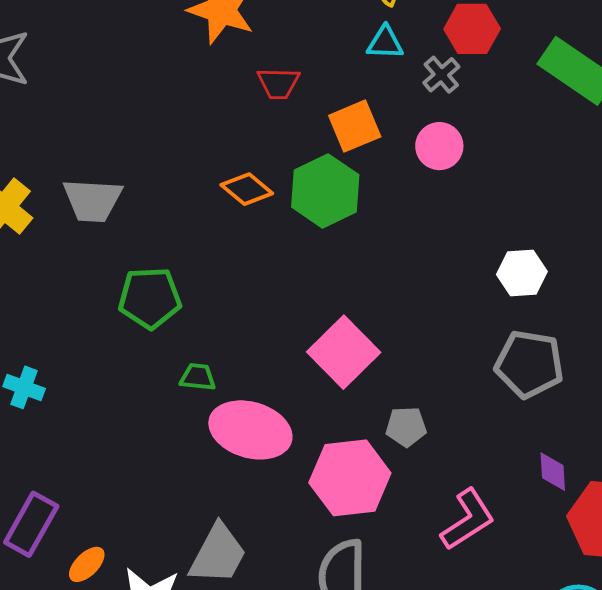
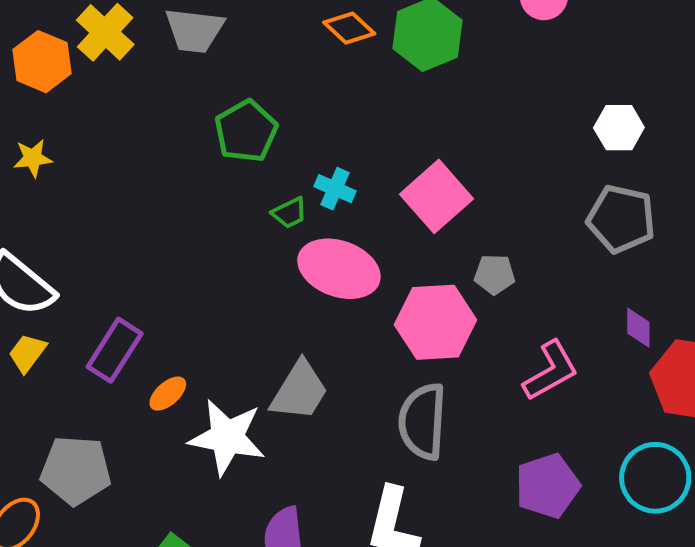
green pentagon: (150, 298) -> (246, 131), turned -30
green trapezoid: (198, 377) -> (289, 213), turned 144
cyan cross: (24, 387) -> (335, 189), moved

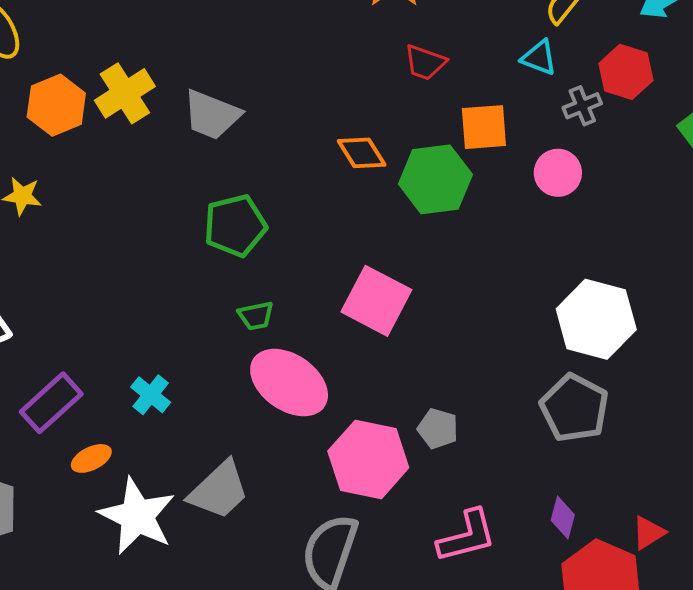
white hexagon: (619, 128) -> (596, 319), size x1.6
cyan cross: (335, 189) -> (151, 395), moved
pink square: (437, 196) -> (376, 301), moved, turned -36

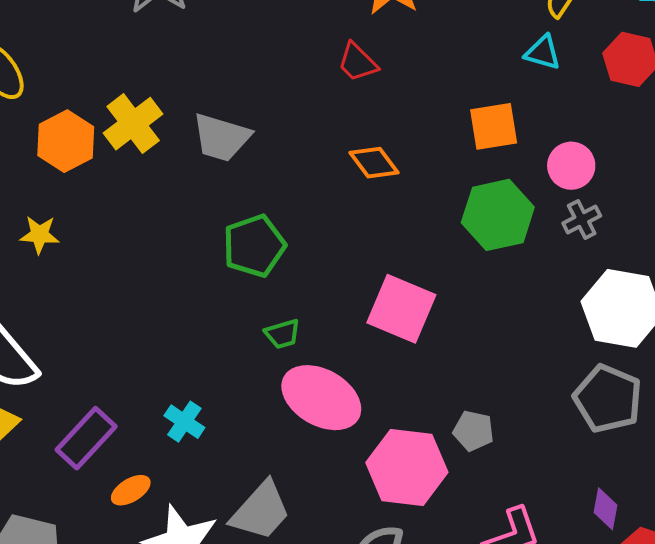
red trapezoid: (425, 62) -> (358, 62), moved, turned 30
gray cross: (582, 106) -> (582, 219), moved
green hexagon: (435, 179) -> (498, 215), moved

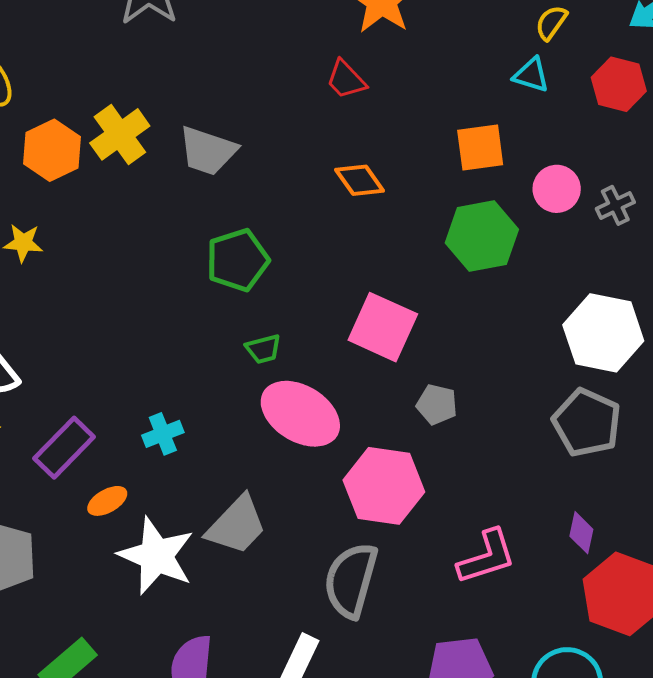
gray cross: (582, 219) -> (615, 205), moved
cyan cross: (184, 422) -> (163, 434), turned 33
gray pentagon: (473, 431) -> (437, 405), moved

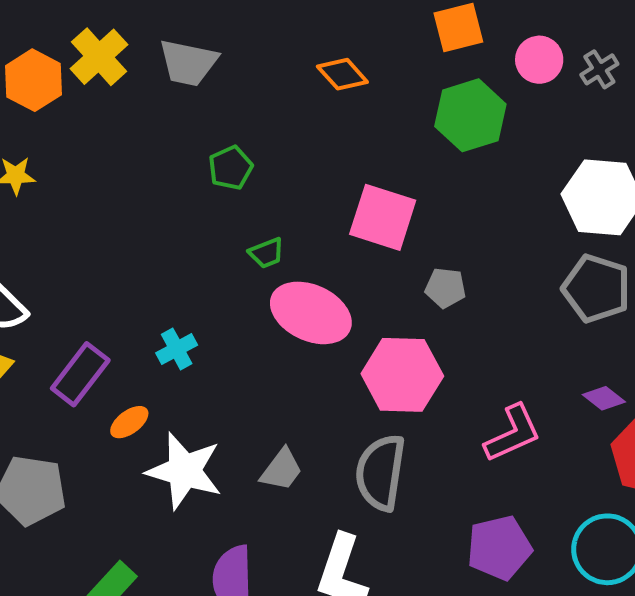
green pentagon: (238, 260) -> (231, 168), size x0.7
gray trapezoid: (237, 525) -> (281, 470), moved, size x0.7
purple diamond: (581, 533) -> (604, 398), turned -57

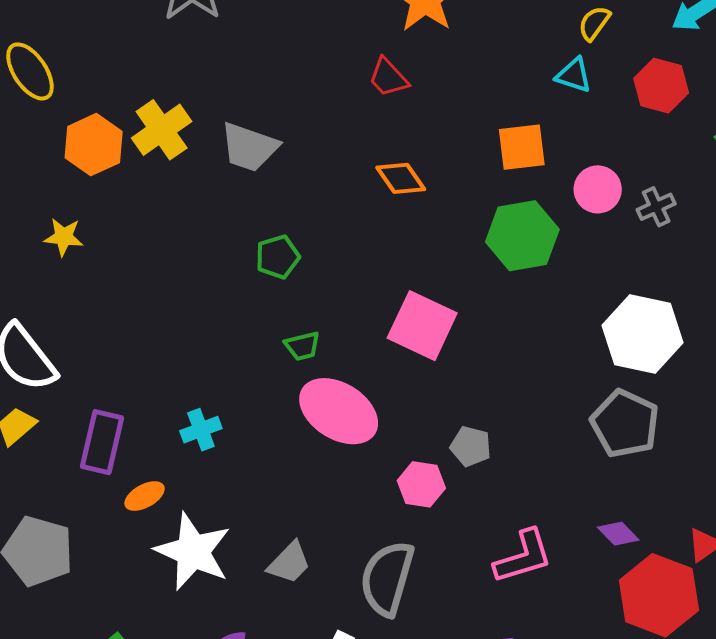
gray pentagon: (445, 288) -> (471, 446), moved
purple rectangle: (80, 374) -> (102, 442), turned -32
pink hexagon: (402, 375) -> (421, 484), size x0.6

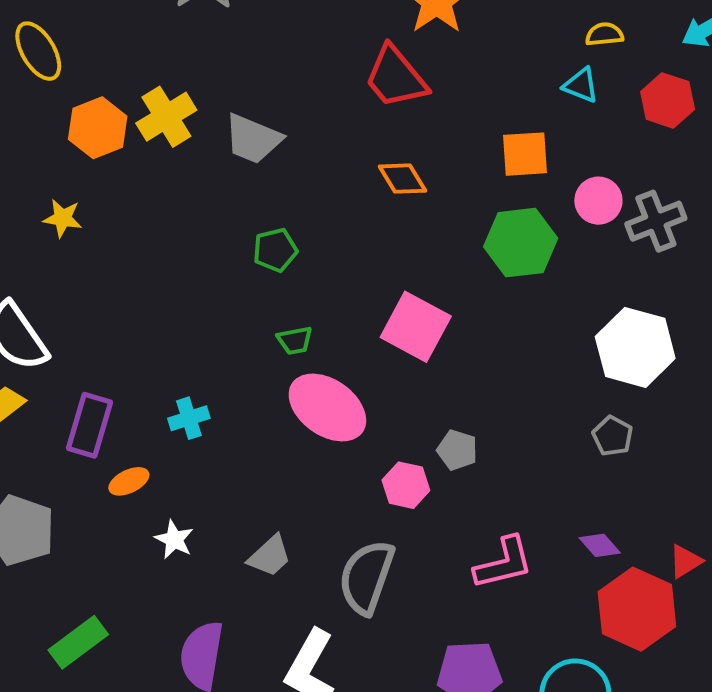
yellow semicircle: (594, 23) -> (604, 34), turned 45
red trapezoid: (388, 78) -> (396, 77), size x1.6
gray cross: (656, 207) -> (656, 221), size x1.5
gray pentagon: (625, 424) -> (613, 436), size x0.6
white star: (193, 551) -> (174, 539), size x0.5

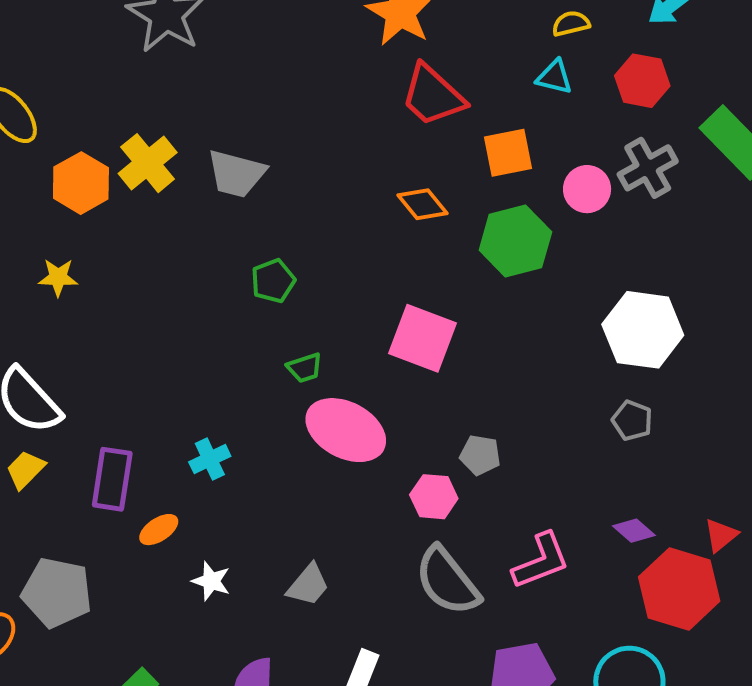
red trapezoid: (396, 77) -> (433, 95), moved
orange diamond: (402, 179) -> (422, 204), moved
gray cross: (656, 221) -> (648, 168), moved
gray semicircle: (367, 577) -> (447, 581), moved, turned -50

